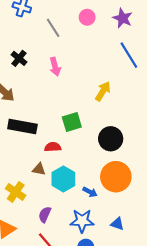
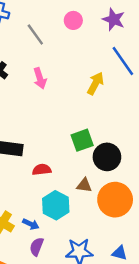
yellow arrow: (103, 91) -> (95, 83), moved
green square: (72, 122) -> (82, 140), moved
brown triangle: (39, 169) -> (84, 185), moved
blue arrow: (90, 192) -> (31, 224), moved

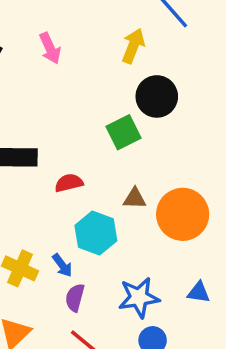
black circle: (107, 157) -> (157, 96), moved
blue arrow: (31, 224) -> (62, 265), turned 35

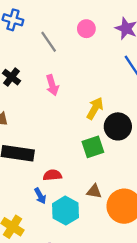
yellow arrow: (133, 46) -> (95, 108), moved
blue arrow: (62, 265) -> (40, 196), moved

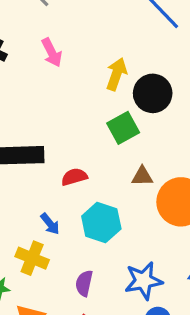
brown triangle: (94, 191) -> (142, 176), moved
blue arrow: (40, 196) -> (50, 224), moved

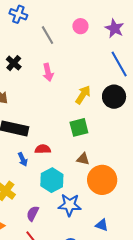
black circle: (153, 93) -> (114, 97), moved
blue arrow: (50, 224) -> (23, 159), moved
blue star: (143, 281) -> (70, 205), moved

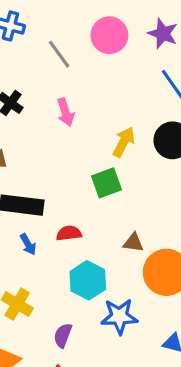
pink circle: (80, 26) -> (109, 35), size x1.5
green square: (79, 127) -> (107, 183), moved
blue arrow: (23, 159) -> (28, 244), moved

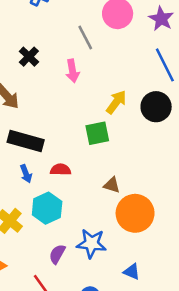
gray line: (59, 54) -> (85, 38), moved
cyan hexagon: (88, 280) -> (47, 208), moved
purple semicircle: (63, 335) -> (57, 254), moved

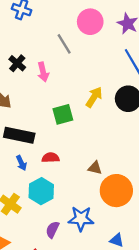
pink arrow: (73, 71) -> (43, 72), moved
green square: (97, 133) -> (63, 114), moved

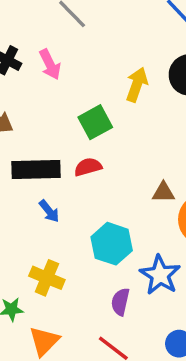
red semicircle: (51, 158) -> (88, 167), moved
cyan hexagon: (41, 191) -> (112, 244), moved
blue star: (81, 219) -> (160, 275), turned -30

